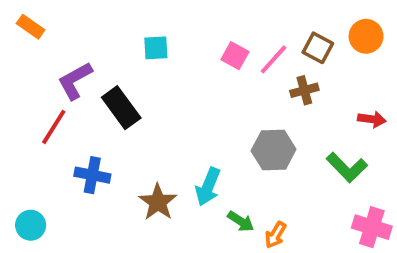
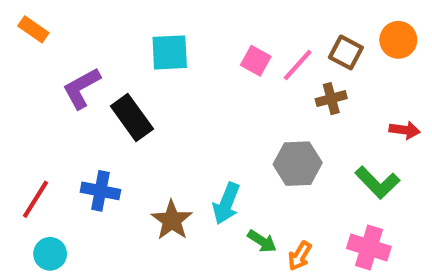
cyan square: (156, 48) -> (170, 52), size x1.4
red line: (54, 127) -> (35, 199), moved
cyan circle: (31, 225) -> (50, 254), moved
pink cross: (372, 227) -> (369, 248), moved

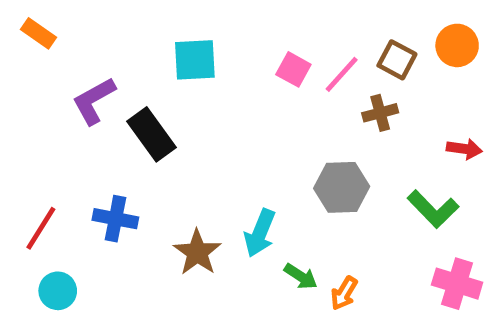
pink cross: (369, 248) -> (457, 284), moved

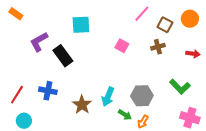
pink square: (293, 69) -> (122, 46), moved
pink line: (342, 74) -> (142, 14), moved
red arrow: (464, 149) -> (193, 54), moved
gray hexagon: (342, 187) -> (142, 96), moved

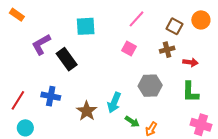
pink line: (142, 14) -> (136, 19), moved
red arrow: (193, 54) -> (190, 62), moved
green L-shape: (180, 87) -> (190, 92), turned 45
gray hexagon: (142, 96) -> (150, 86), moved

